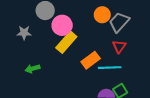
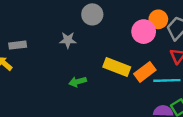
pink circle: (62, 25) -> (144, 32), moved
yellow rectangle: (66, 42) -> (117, 67), moved, turned 70

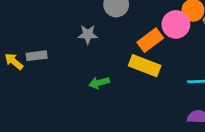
gray rectangle: (18, 45) -> (37, 56), moved
orange rectangle: (145, 72) -> (150, 40), moved

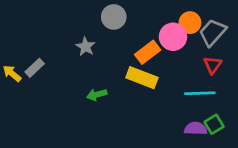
gray star: (88, 34) -> (85, 47), turned 30
gray rectangle: (37, 56) -> (35, 68), turned -36

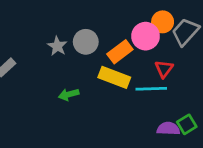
gray circle: (114, 17) -> (86, 42), moved
red triangle: (213, 65) -> (164, 69), moved
cyan line: (200, 93) -> (151, 89), moved

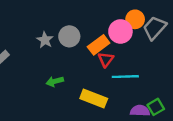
red triangle: (164, 69) -> (106, 59), moved
yellow rectangle: (114, 77) -> (94, 98), moved

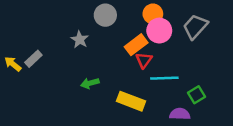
orange circle: (135, 19) -> (153, 14), moved
gray circle: (69, 36) -> (105, 15), moved
green square: (156, 107) -> (197, 95), moved

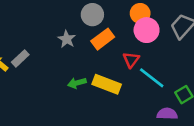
orange rectangle: (136, 45) -> (103, 39), moved
cyan line: (164, 78) -> (152, 78), turned 40
yellow rectangle: (131, 101) -> (107, 84), moved

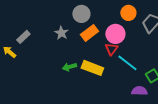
orange circle: (140, 13) -> (128, 13), moved
pink circle: (147, 30) -> (115, 34), moved
gray rectangle: (20, 58) -> (23, 37), moved

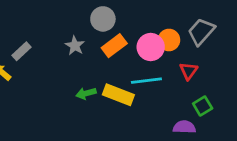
orange circle: (128, 13) -> (169, 40), moved
red triangle: (111, 49) -> (189, 71), moved
cyan line: (127, 63) -> (146, 81), moved, turned -45

